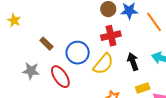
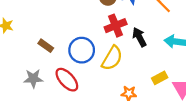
black arrow: (133, 62) -> (139, 37), moved

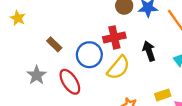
red cross: (116, 26) -> (114, 37), moved
gray star: (33, 78) -> (37, 75), turned 30

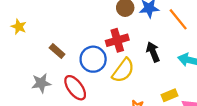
gray star: (37, 75) -> (41, 83), turned 30

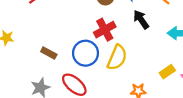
black arrow: (153, 52) -> (141, 19), moved

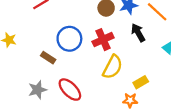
blue circle: (86, 53) -> (69, 39), moved
yellow rectangle: (167, 72) -> (141, 82), moved

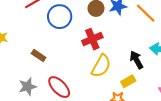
black arrow: (138, 33) -> (136, 60), moved
blue circle: (69, 39) -> (60, 17), moved

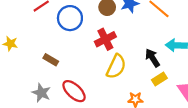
yellow rectangle: (128, 81) -> (159, 79), moved
gray star: (28, 87) -> (41, 93), turned -30

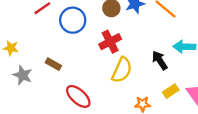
yellow rectangle: (159, 79) -> (171, 91), moved
gray star: (41, 93) -> (23, 75), moved

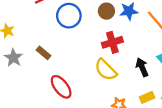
red cross: (110, 42) -> (112, 42), moved
yellow semicircle: (122, 70) -> (106, 70), turned 100

